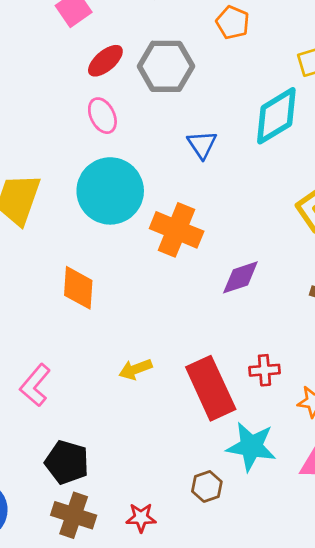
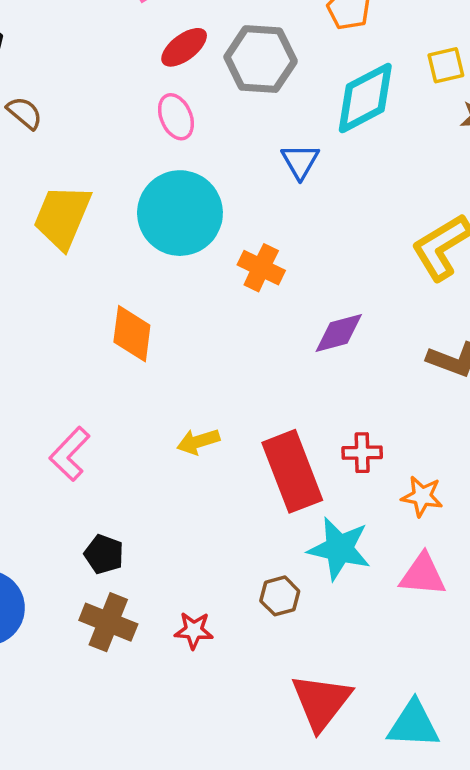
cyan diamond: (276, 116) -> (365, 98), moved
orange cross: (177, 230) -> (261, 268), size x0.7
black pentagon: (67, 462) -> (104, 554), size x0.7

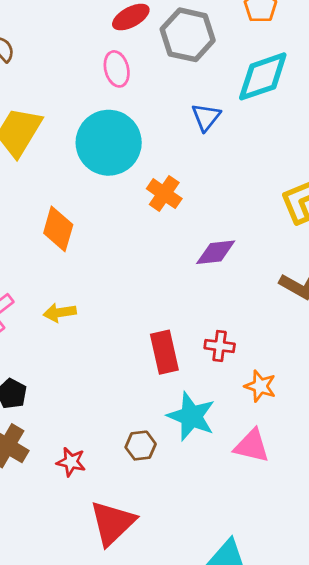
yellow arrow: (198, 441) -> (60, 313), moved
red rectangle: (292, 471) -> (164, 352), size x0.7
red triangle: (321, 702) -> (112, 523), moved

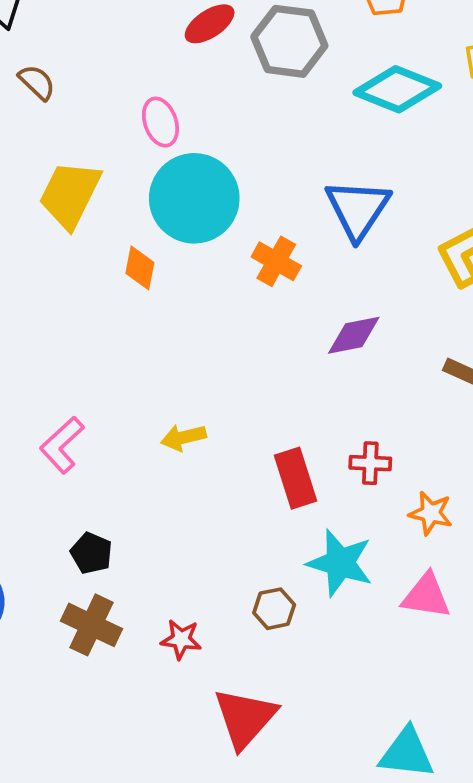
pink ellipse: (117, 69) -> (160, 122), moved
cyan diamond: (263, 76) -> (397, 89), turned 46
blue triangle: (206, 117) -> (358, 209), moved, size x1.6
orange diamond: (58, 229) -> (140, 268), moved, size x0.7
yellow arrow: (60, 313) -> (183, 437), moved

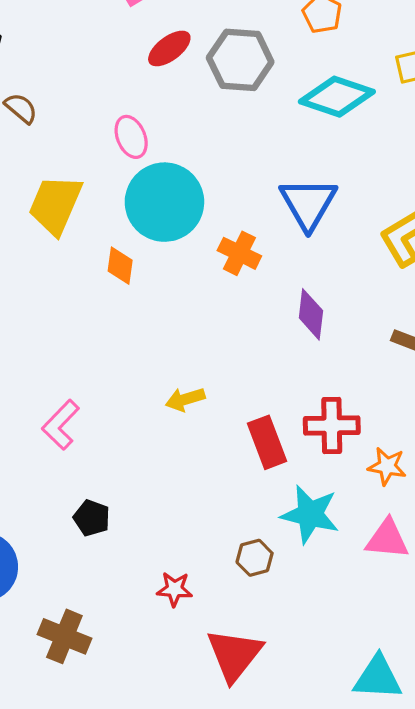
purple diamond: (354, 335) -> (311, 314), turned -69
yellow arrow: (183, 437) -> (185, 399), moved
red cross: (370, 463) -> (332, 425), size x1.5
brown cross: (92, 625) -> (64, 636), moved

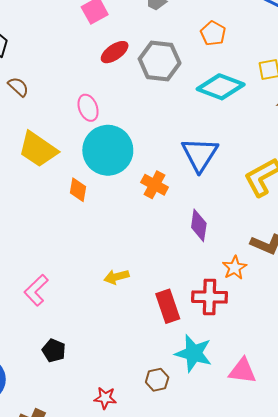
yellow trapezoid: (55, 205) -> (38, 149), turned -81
orange star: (387, 466) -> (235, 268), moved, turned 30

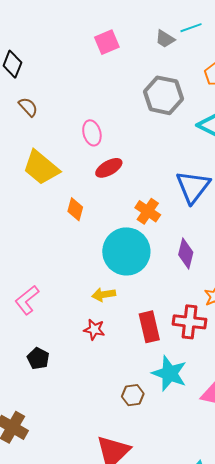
red ellipse: (115, 52) -> (109, 168), moved
cyan circle: (108, 150) -> (126, 251), moved
red star: (105, 398) -> (94, 330), moved

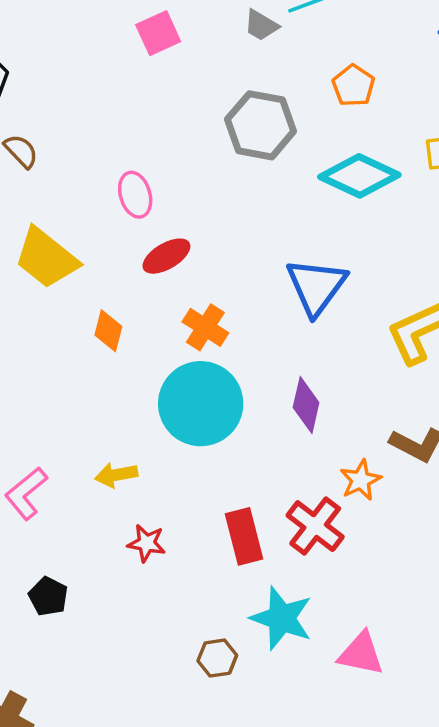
orange cross: (148, 211) -> (205, 327), moved
yellow arrow: (104, 295) -> (116, 475), moved
red cross: (189, 322) -> (315, 526), turned 32

